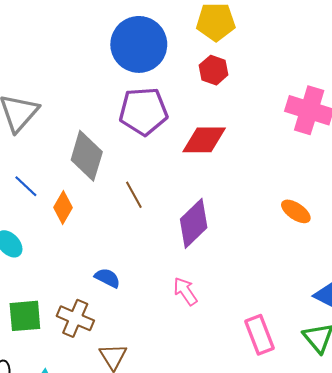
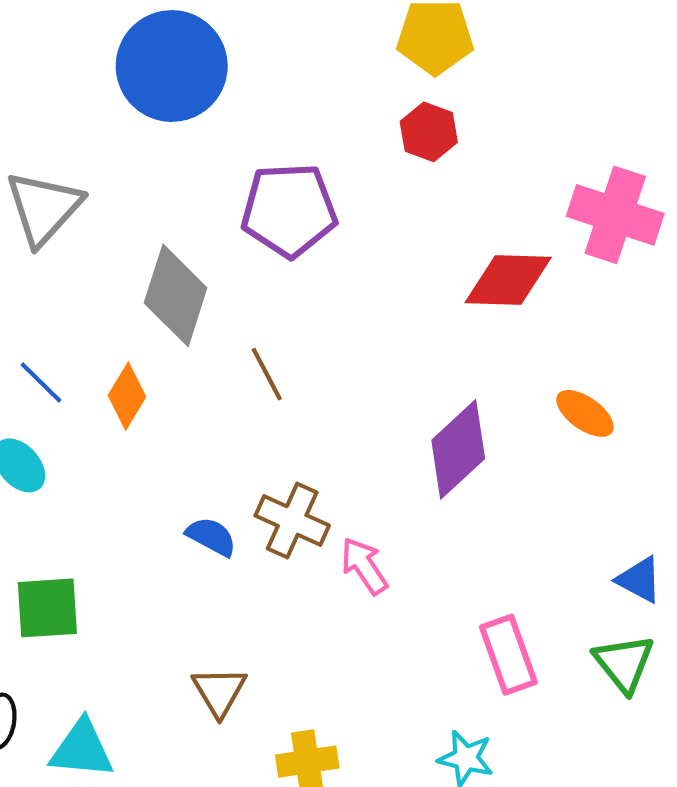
blue circle: (139, 44) -> (172, 66), moved
red diamond: (204, 140) -> (508, 280), moved
blue line: (26, 186) -> (41, 382), moved
purple diamond: (194, 223) -> (458, 449), moved
brown cross: (75, 318) -> (292, 521), moved

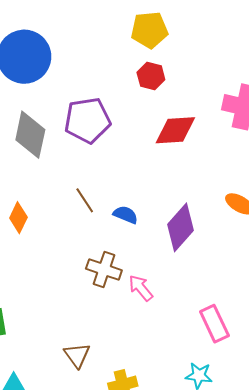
red diamond: (508, 280) -> (175, 130), moved
gray diamond: (176, 295) -> (30, 135), moved
blue semicircle: (211, 537) -> (126, 215), moved

